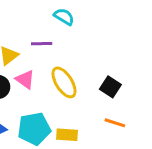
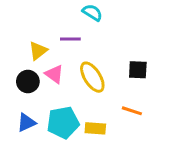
black square: (110, 87) -> (138, 70), moved, turned -30
orange line: (115, 123) -> (132, 111), moved

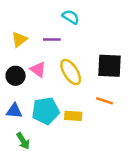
yellow triangle: (38, 51) -> (19, 39), moved
black square: (138, 70) -> (109, 66), size x1.5
blue triangle: (26, 123) -> (14, 111), turned 30

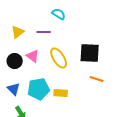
orange line: (104, 101) -> (97, 79), moved
blue triangle: (14, 111) -> (14, 89), turned 40

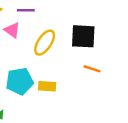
pink triangle: (33, 56) -> (12, 30), moved
yellow ellipse: (59, 58) -> (45, 43), turned 65

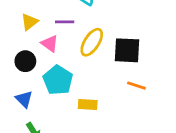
yellow ellipse: (45, 43) -> (92, 42), moved
cyan pentagon: (20, 81) -> (58, 80), moved, turned -30

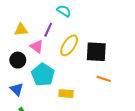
yellow triangle: (29, 22) -> (21, 30), turned 32
purple line: (65, 22) -> (48, 30), turned -64

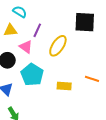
cyan semicircle: (64, 11) -> (20, 12), moved
black square: (96, 52) -> (85, 22), moved
yellow rectangle: (66, 94) -> (64, 86), moved

